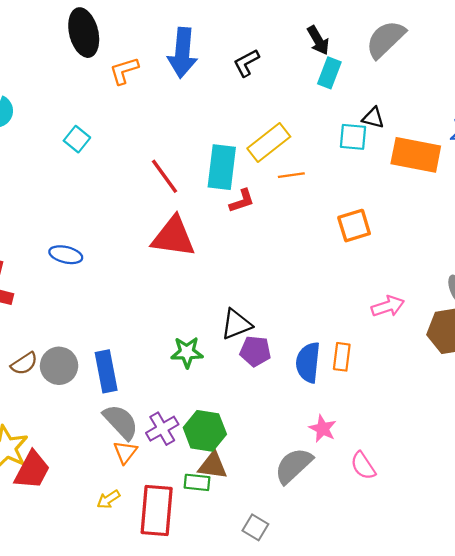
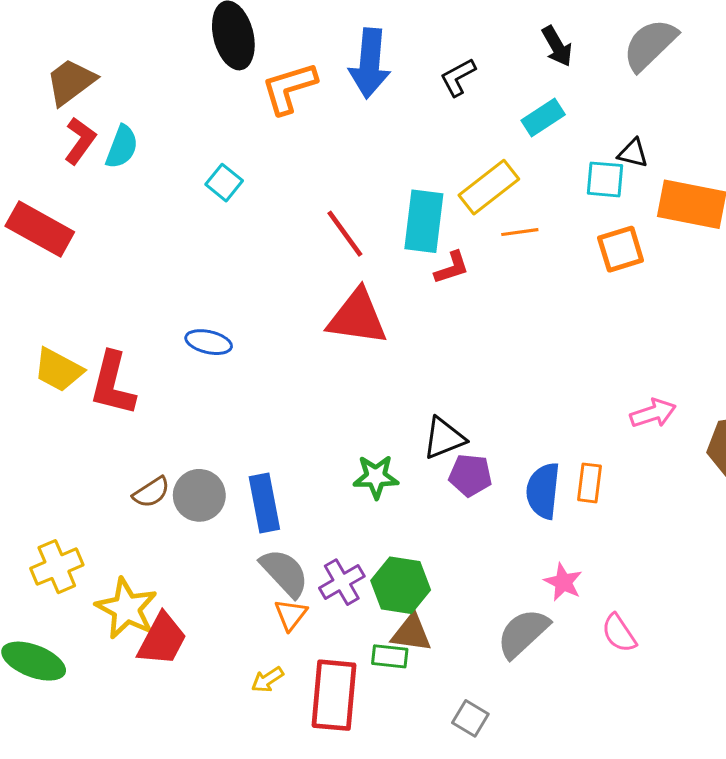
orange L-shape: (124, 71) -> (289, 88), size x1.4
cyan rectangle: (329, 73) -> (543, 117), moved, turned 36
orange square: (354, 226) -> (621, 249), moved

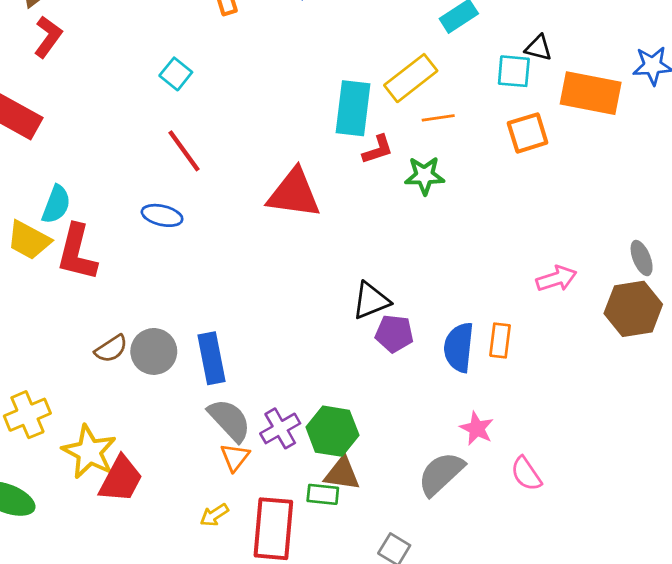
cyan semicircle: (122, 147) -> (56, 204), moved
red line: (345, 234) -> (184, 151), moved
green star: (376, 477) -> (424, 176), moved

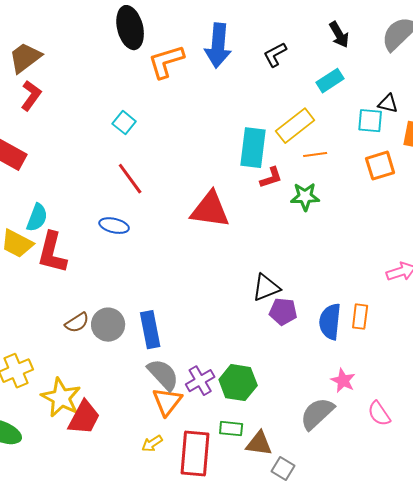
orange triangle: (235, 457) -> (167, 402), size x1.4
brown triangle: (342, 474) -> (259, 444), moved

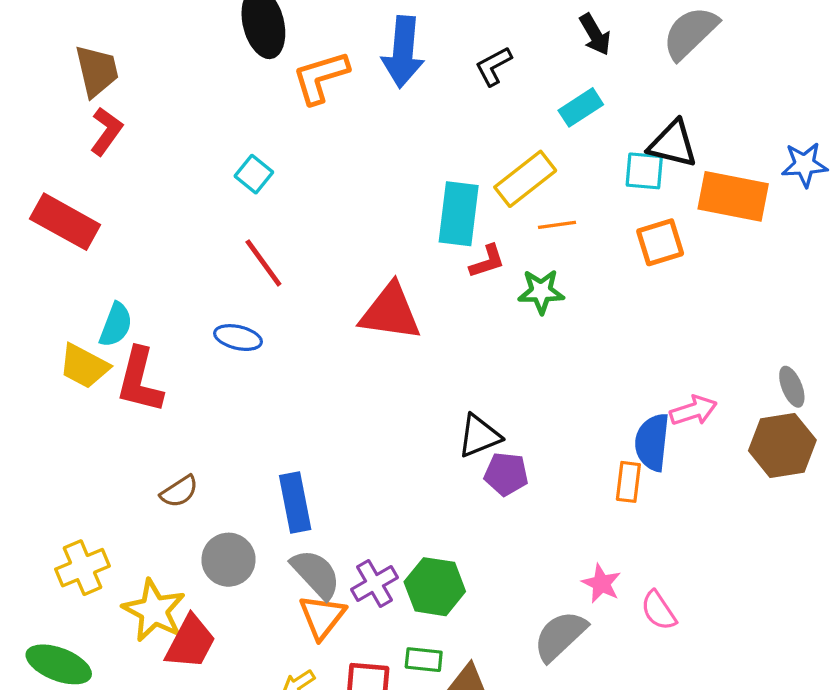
brown trapezoid: (25, 58) -> (97, 71), turned 114
black triangle: (388, 104) -> (673, 144), size x1.6
blue semicircle: (330, 322) -> (652, 442), moved
gray circle: (108, 325) -> (228, 560), moved
pink semicircle: (379, 414) -> (659, 610), moved

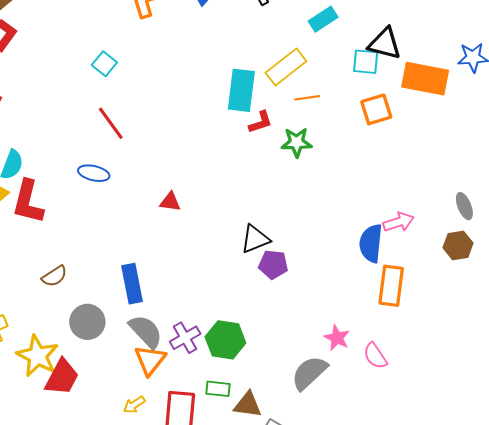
red triangle: (390, 312) -> (170, 202), moved, size x0.5
brown hexagon: (782, 445) -> (458, 245), size x0.7
orange rectangle: (628, 482) -> (391, 286), moved, size x1.5

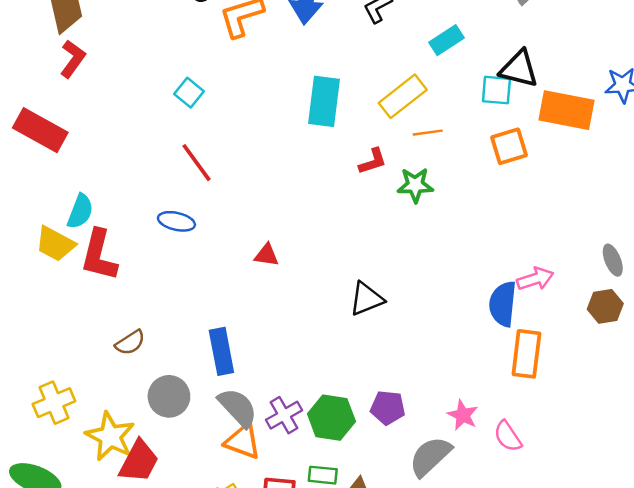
cyan rectangle: (241, 90) -> (324, 101), moved
purple pentagon: (273, 265) -> (388, 408), moved
orange triangle: (150, 360) -> (243, 441), turned -48

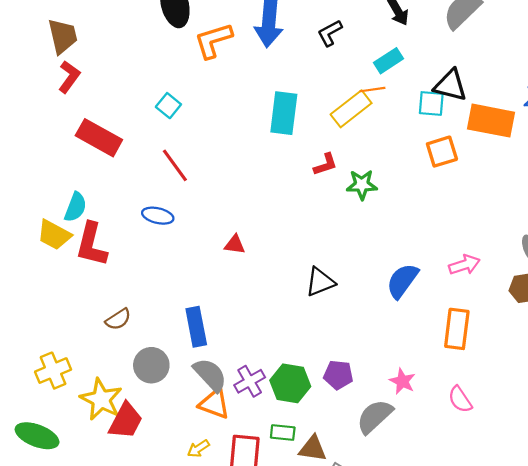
red rectangle: (40, 130) -> (99, 138), moved
orange line: (428, 133) -> (372, 90), moved
blue semicircle: (503, 304) -> (402, 281), moved, turned 30
pink semicircle: (508, 436) -> (460, 399), moved

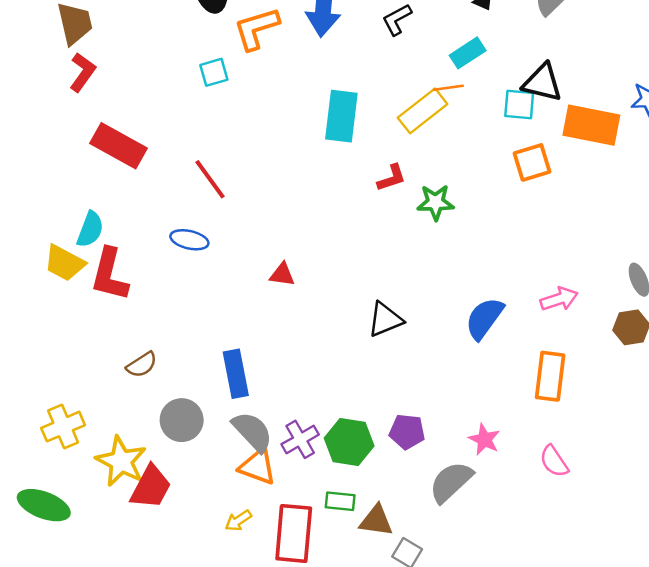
cyan square: (168, 106) -> (214, 72), moved, turned 35

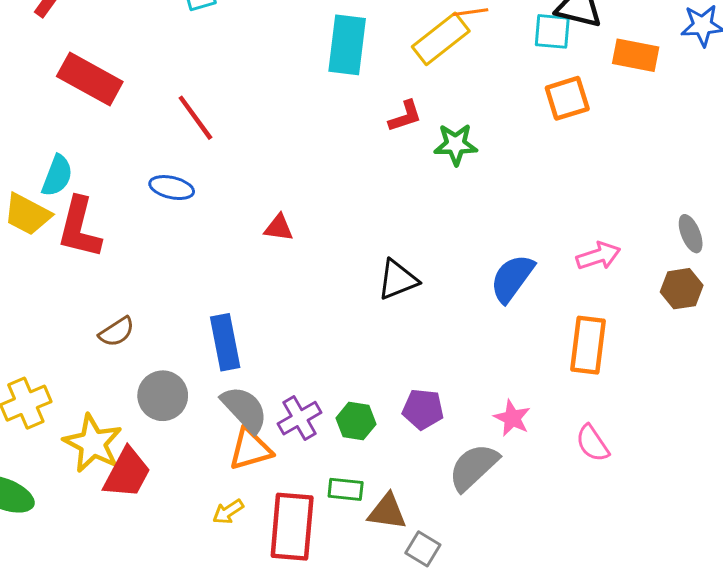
orange rectangle: (591, 125) -> (636, 55), size x0.7
green hexagon: (349, 442) -> (356, 421), size x0.7
orange triangle: (258, 466) -> (250, 449), turned -36

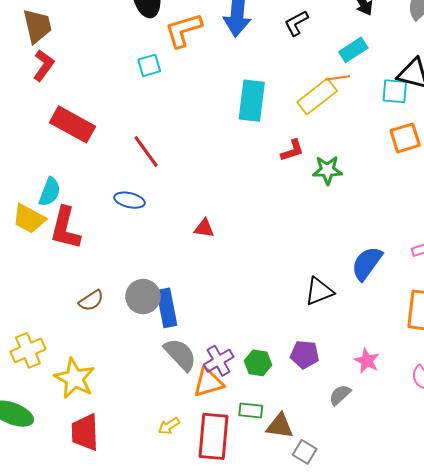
black triangle: (398, 280) -> (319, 291), moved
gray circle: (163, 396) -> (143, 296), moved
orange triangle: (250, 449) -> (208, 382), moved
gray semicircle: (473, 467) -> (340, 395), size x0.6
red trapezoid: (127, 473) -> (85, 432), moved, turned 150

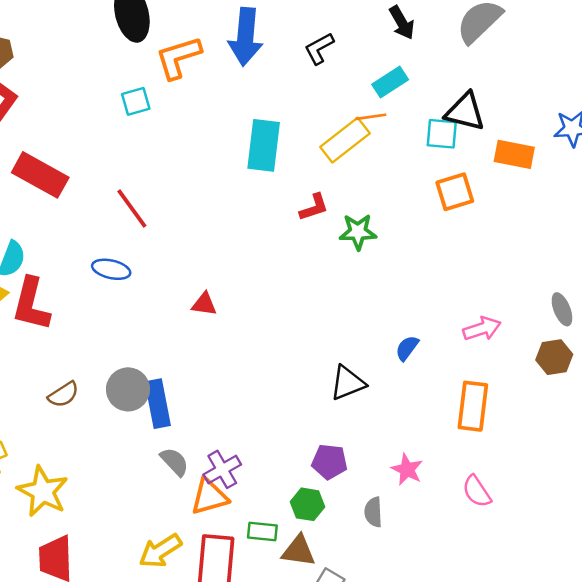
blue semicircle: (367, 263) -> (407, 348), size x0.6
gray semicircle: (180, 355) -> (174, 462), size x0.7
green hexagon: (258, 363) -> (308, 504), moved
gray semicircle: (340, 395) -> (373, 512), turned -50
yellow arrow: (169, 426) -> (160, 551), size x1.6

